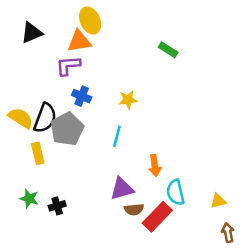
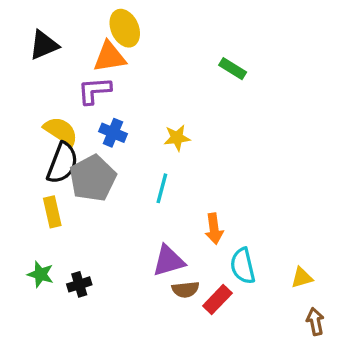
yellow semicircle: (21, 118) -> (61, 131), moved
red rectangle: (157, 217) -> (217, 300), size x0.7

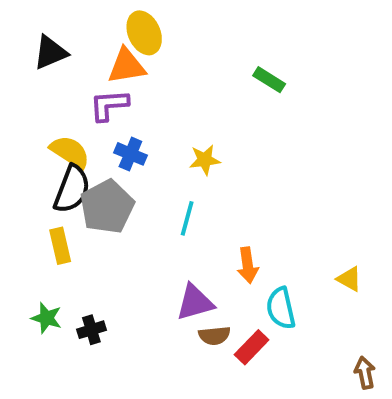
yellow triangle: (302, 278) -> (349, 279), moved, turned 45

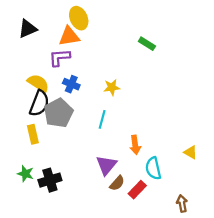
purple triangle: (195, 302) -> (106, 165), turned -35
black cross: (91, 330) -> (50, 180), size x1.5
brown semicircle: (214, 336) -> (117, 183), turned -42
brown arrow: (365, 373) -> (182, 203), moved

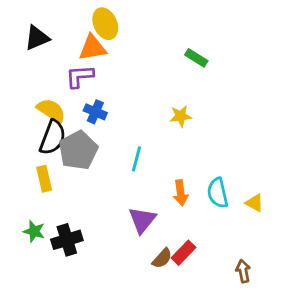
yellow star: (112, 87) -> (181, 116), moved
cyan semicircle: (153, 168) -> (218, 193), moved
brown semicircle: (117, 183) -> (162, 258), moved

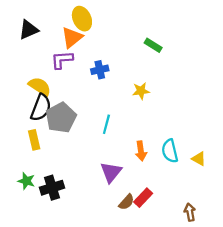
orange triangle: (92, 48) -> (72, 38), turned -30
blue cross: (95, 112) -> (100, 70), moved, turned -36

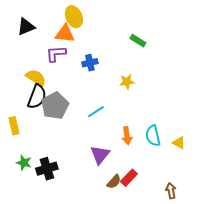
orange triangle: (72, 38) -> (65, 34), turned 45
cyan line: (106, 124) -> (96, 112), turned 42
yellow rectangle: (34, 140) -> (14, 126), moved

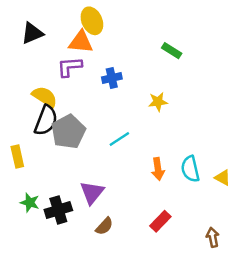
purple triangle: (100, 155) -> (92, 193), moved
brown semicircle: (114, 182) -> (104, 226), moved

